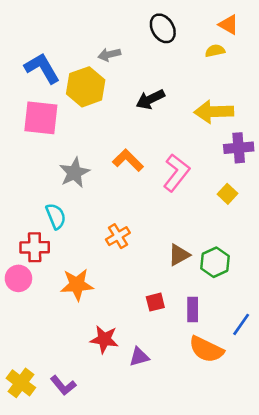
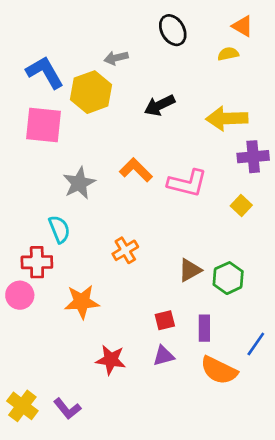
pink L-shape: (176, 173) -> (187, 183), turned 66
purple triangle: (139, 357) -> (164, 356), moved

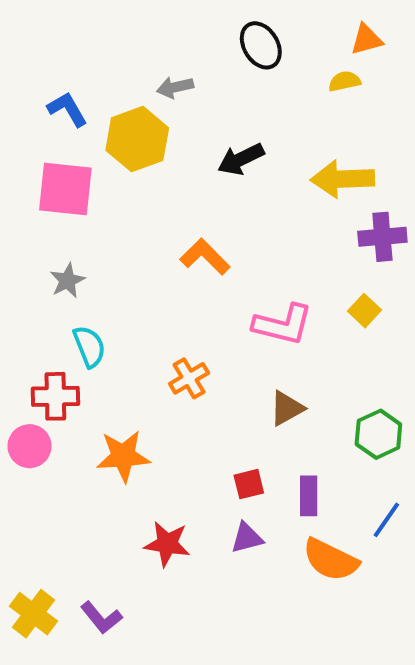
orange triangle: (243, 26) -> (366, 39), turned -45
blue L-shape: (45, 72) -> (67, 109), size x0.7
gray star: (79, 183) -> (67, 281), moved, size x0.7
pink L-shape: (187, 183) -> (283, 325), moved
green hexagon: (228, 278) -> (378, 434), moved

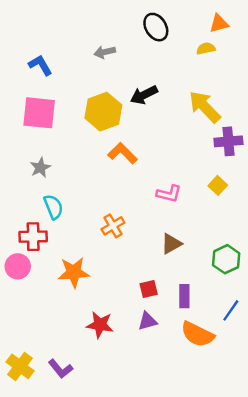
yellow hexagon: (137, 139) -> (103, 112), moved
yellow arrow: (343, 179) -> (205, 107), turned 48
pink L-shape: (283, 325) -> (169, 194), size x0.7

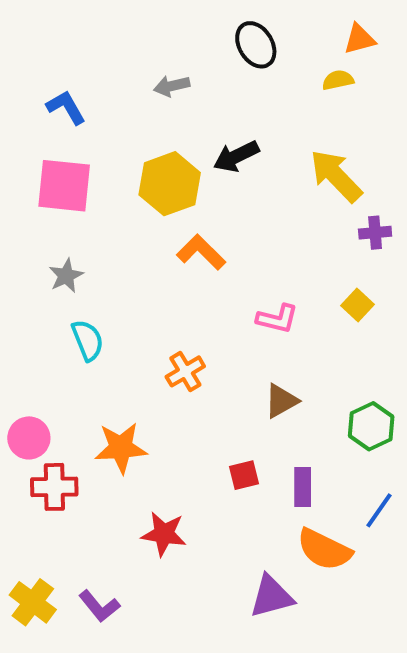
purple cross: (228, 141) -> (375, 233), size x0.7
red cross: (33, 237) -> (54, 487), moved
purple triangle: (147, 321) -> (271, 596), moved, size x1.4

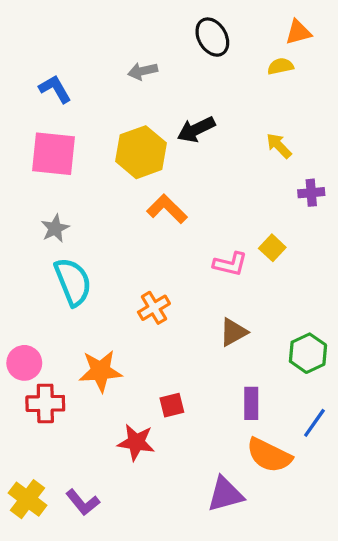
yellow arrow: (336, 176) -> (279, 146), size x0.6
yellow square: (357, 305) -> (272, 248), moved
cyan semicircle: (88, 340) -> (73, 282), size x1.4
red square: (244, 475) -> (172, 405), moved

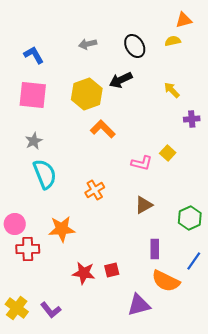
black ellipse: (212, 37) -> (135, 46), moved
red square: (172, 405) -> (112, 270), moved

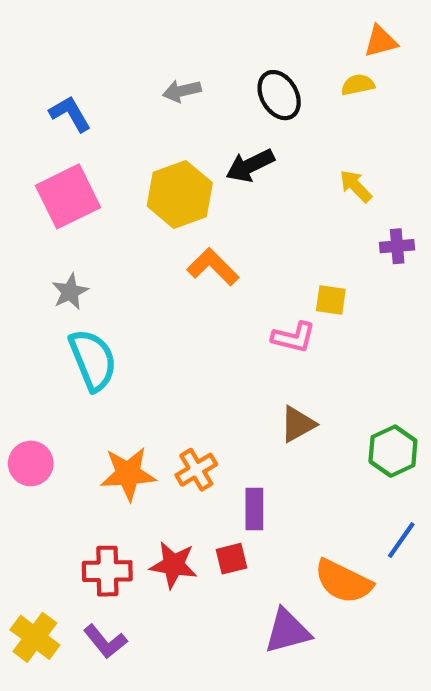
pink square: (33, 95) -> (68, 196), turned -32
yellow square: (168, 153) -> (331, 300), moved, turned -35
orange cross: (95, 190) -> (196, 470), moved
red cross: (28, 249) -> (107, 571), moved
purple rectangle: (155, 249) -> (254, 509), moved

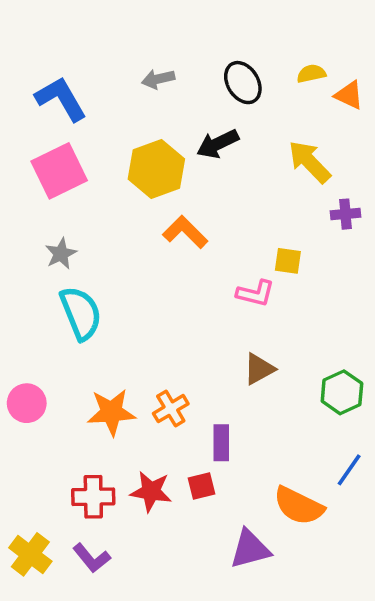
orange triangle: (381, 41) -> (349, 95), moved, turned 40
blue L-shape: (70, 114) -> (61, 99), size x1.4
yellow arrow: (356, 186) -> (309, 162), size x1.5

